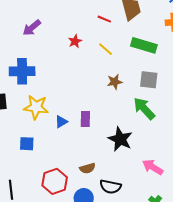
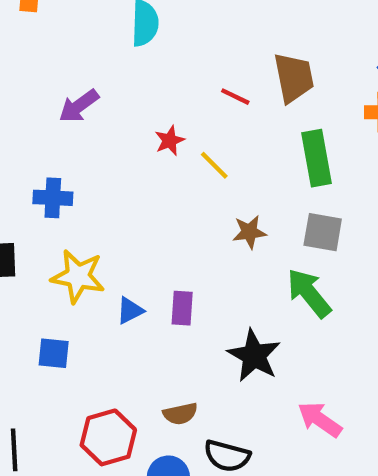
green rectangle: (144, 45) -> (316, 158), turned 60
yellow line: (106, 49) -> (214, 165), moved
blue cross: (22, 71) -> (53, 198), size x0.7

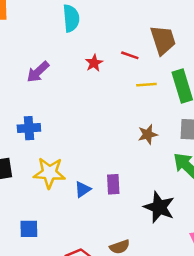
red star: (170, 141) -> (94, 63), moved
yellow line: (214, 165) -> (146, 85), moved, turned -42
blue square: (54, 353) -> (29, 229), moved

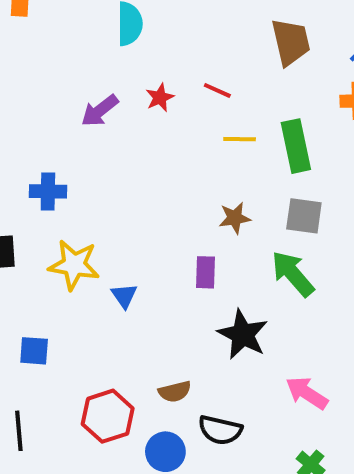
brown trapezoid: (163, 40) -> (291, 42), moved
purple arrow: (38, 72) -> (100, 111), moved
purple rectangle: (113, 184) -> (206, 272), moved
blue triangle: (83, 189) -> (124, 296), turned -36

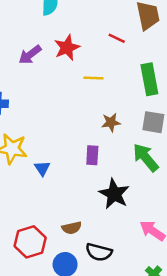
red line: (217, 90) -> (117, 38), moved
red star: (160, 98) -> (67, 48), size x1.5
yellow line: (240, 139) -> (93, 78), moved

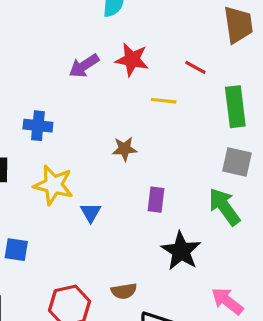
red line: (117, 38) -> (195, 67), moved
red star: (67, 48) -> (132, 60), turned 30
brown star: (111, 122) -> (124, 149), moved

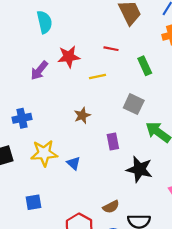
green rectangle: (235, 107) -> (145, 66), size x0.7
gray square: (237, 162) -> (134, 104), moved, turned 30

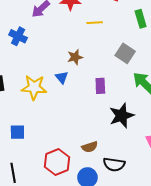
blue cross: (22, 118) -> (18, 36), moved, turned 30
blue triangle: (74, 163) -> (62, 77), moved
black star: (139, 169) -> (122, 116), turned 30

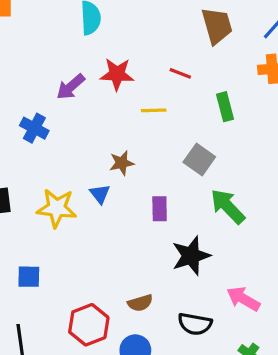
black semicircle: (114, 164) -> (195, 324), moved

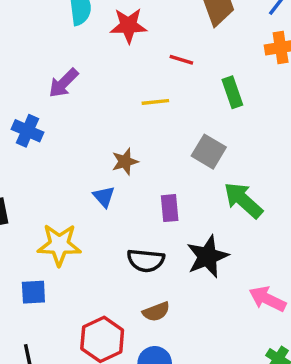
red star: (117, 74) -> (129, 26), moved
yellow star: (57, 208) -> (59, 245), moved
black semicircle: (195, 324) -> (146, 260), moved

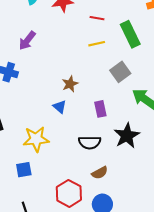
green rectangle: (232, 92) -> (130, 34), size x1.4
yellow line: (155, 102) -> (97, 44), moved
gray square: (209, 152) -> (120, 72), turned 30

